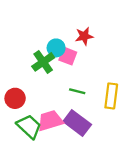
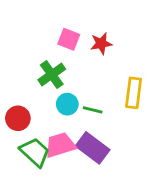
cyan circle: (56, 48) -> (67, 104), moved
pink square: (68, 56) -> (69, 39), moved
yellow rectangle: (111, 96) -> (134, 93), moved

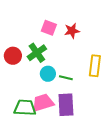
red circle: (18, 118) -> (13, 56), moved
purple rectangle: (93, 148) -> (66, 105), turned 50
green trapezoid: (35, 152) -> (25, 108), turned -40

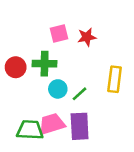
pink square: (49, 28) -> (59, 33), turned -35
green cross: (37, 53) -> (45, 64), turned 36
green line: (66, 78) -> (80, 94), turned -56

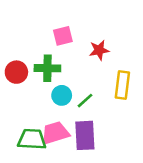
red star: (87, 37) -> (99, 50), moved

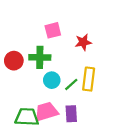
yellow rectangle: (122, 85) -> (89, 79), moved
purple rectangle: (85, 135) -> (71, 114), size x0.7

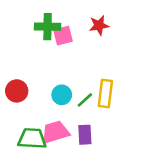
red star: (83, 42) -> (99, 25), moved
green cross: (40, 57) -> (48, 27), moved
red circle: (14, 61) -> (17, 91), moved

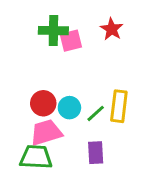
red star: (99, 25) -> (112, 29), turned -30
red circle: (17, 91) -> (43, 103), moved
pink trapezoid: (55, 132) -> (46, 132), moved

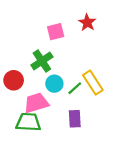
green cross: (53, 31) -> (42, 61), moved, turned -35
red circle: (43, 103) -> (14, 80), moved
yellow rectangle: (119, 106) -> (93, 83), turned -40

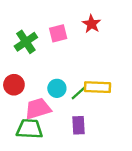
green cross: (42, 61) -> (26, 42), moved
yellow rectangle: (93, 83) -> (97, 87), turned -55

